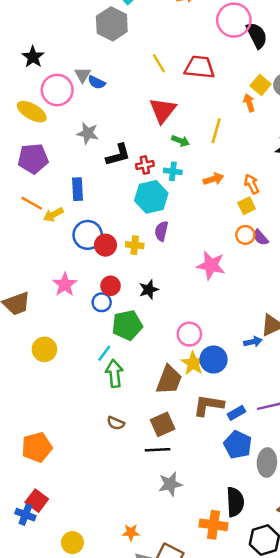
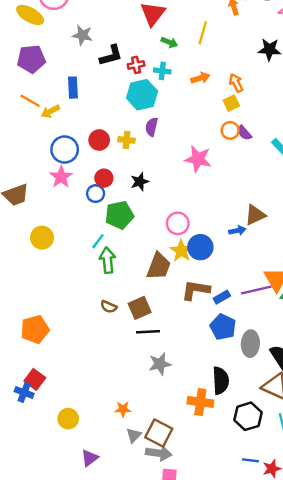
blue circle: (88, 235) -> (65, 150), moved
brown square: (163, 424) -> (140, 308), moved

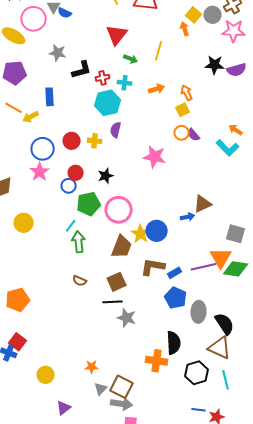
pink circle: (178, 223) -> (119, 210), moved, size x1.4
brown square: (140, 308) -> (117, 282), moved
gray star: (160, 364) -> (127, 318), moved, turned 30

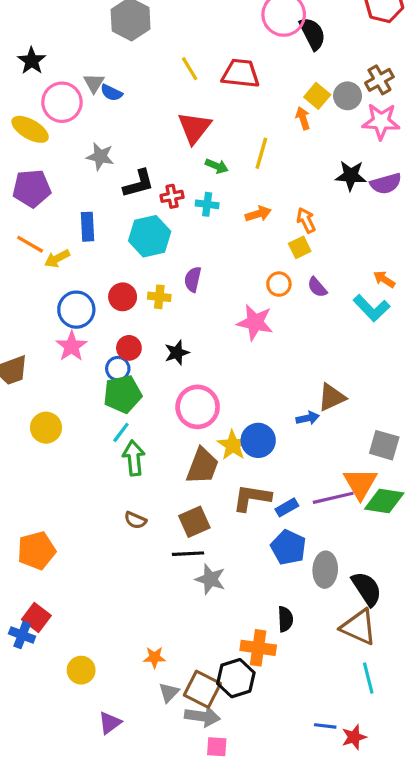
cyan hexagon: (108, 103) -> (150, 236), moved
orange circle: (182, 133) -> (279, 284), moved
green pentagon: (89, 204) -> (123, 394), moved
black semicircle: (174, 343) -> (285, 619), size x0.7
black hexagon: (197, 373) -> (236, 678), moved

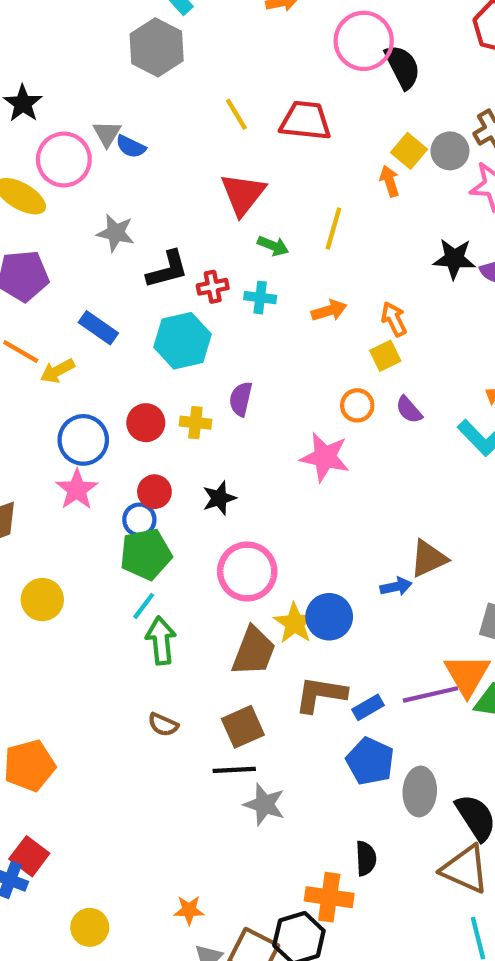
blue rectangle: (87, 227) -> (98, 328), turned -52

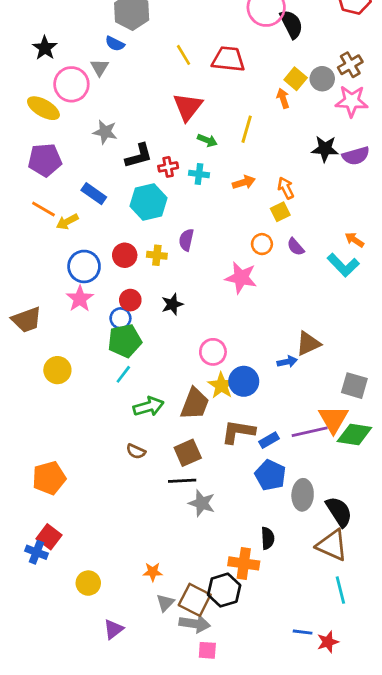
blue semicircle: (131, 147) -> (115, 44), moved
pink circle: (247, 571) -> (213, 352), moved, size x0.7
green arrow: (161, 640) -> (148, 407), moved, turned 80

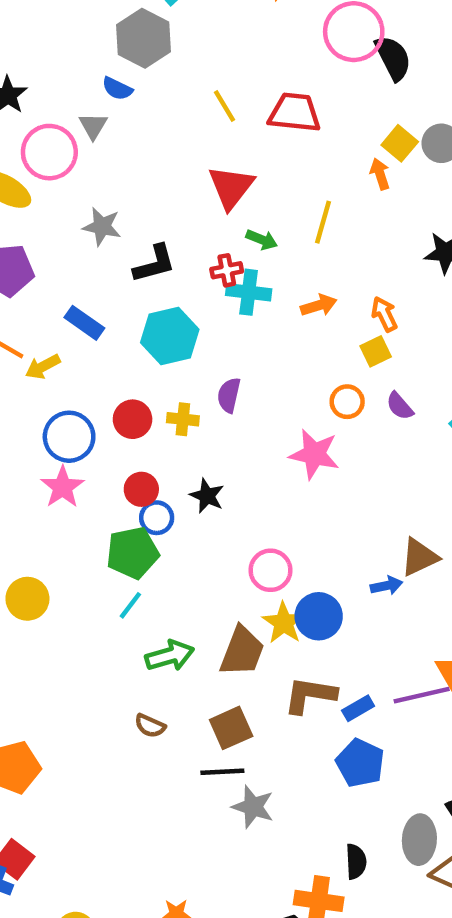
red cross: (168, 167) -> (227, 270), moved
cyan cross: (199, 174) -> (249, 292), size x1.4
black star: (172, 304) -> (207, 496), turned -30
blue circle: (120, 318) -> (157, 518), moved
gray ellipse: (303, 495) -> (419, 840), moved

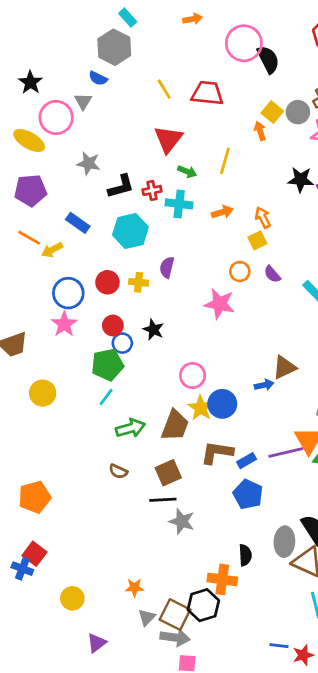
red cross: (227, 270) -> (152, 190), moved

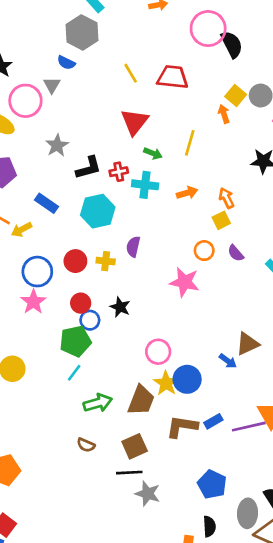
gray star: (89, 163) -> (57, 145), turned 30
blue arrow: (264, 385) -> (228, 361), turned 48
blue rectangle: (247, 461) -> (213, 421), moved
blue pentagon: (248, 494) -> (212, 484), moved

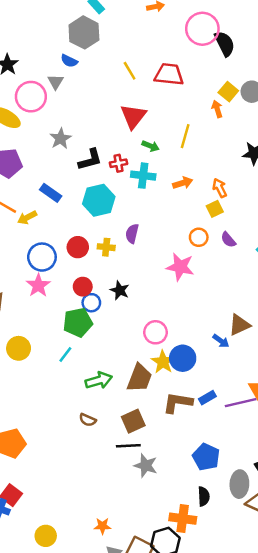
cyan line: (74, 373) -> (65, 354), moved

